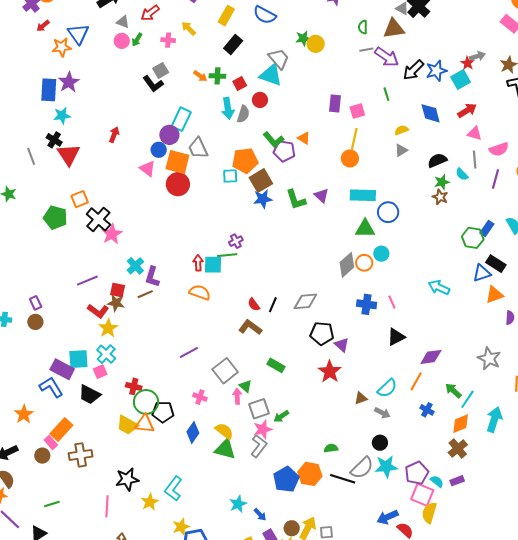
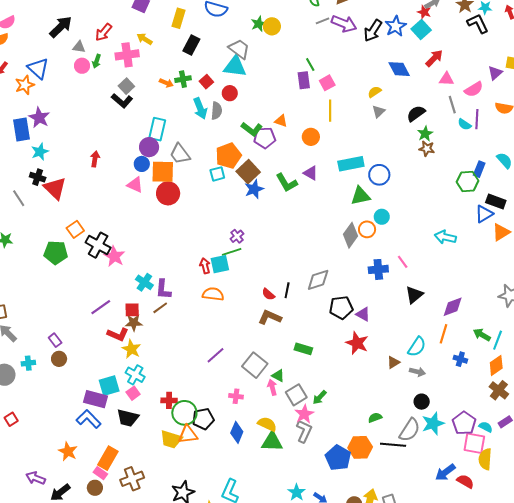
pink cross: (168, 40) -> (127, 55), size x1.6
green line: (386, 94) -> (310, 64), moved
orange circle: (350, 158) -> (311, 137), moved
cyan semicircle: (462, 174) -> (464, 124), moved

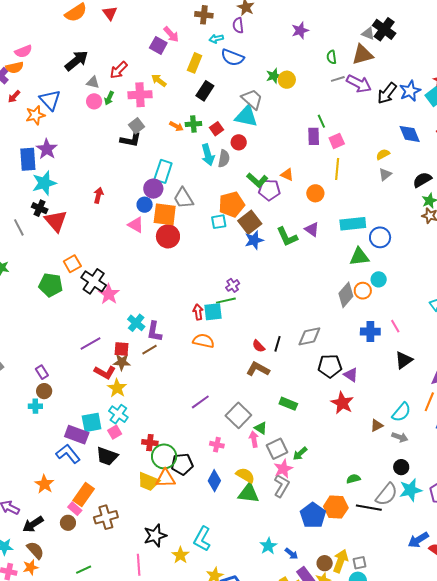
black L-shape: (122, 101) -> (131, 140), turned -35
cyan star: (40, 152) -> (44, 183), size x1.4
cyan cross: (28, 363) -> (35, 406), moved

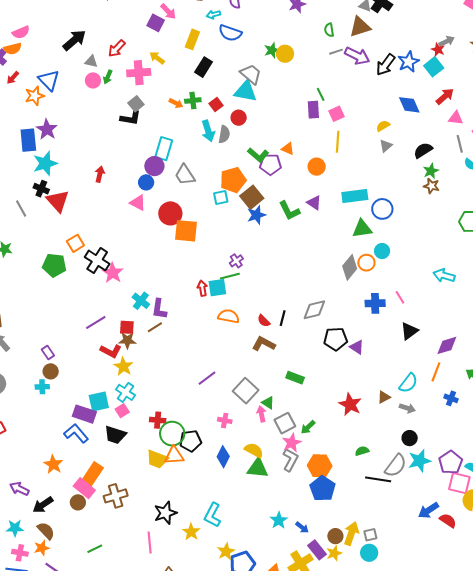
orange square: (165, 214) -> (186, 231), moved
orange semicircle: (203, 341) -> (229, 316), moved
red star: (342, 403) -> (350, 404), moved
orange hexagon: (336, 507) -> (320, 466), moved
pink rectangle: (75, 509) -> (84, 488), size x1.5

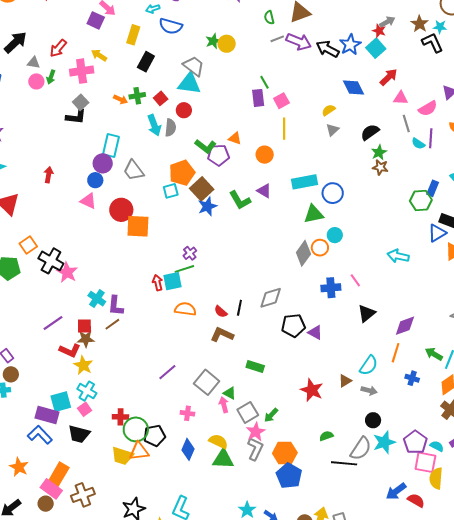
black arrow: (386, 65) -> (328, 49), turned 85

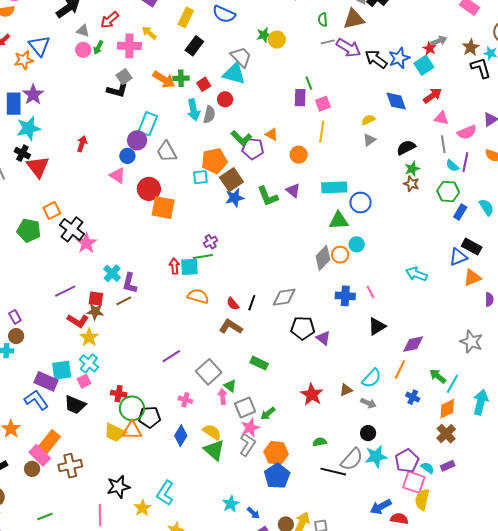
orange arrow: (121, 99) -> (164, 79), size x1.6
green hexagon: (421, 201) -> (448, 191), moved
green triangle: (223, 459) -> (214, 450), turned 30
red semicircle: (416, 500) -> (399, 519), turned -30

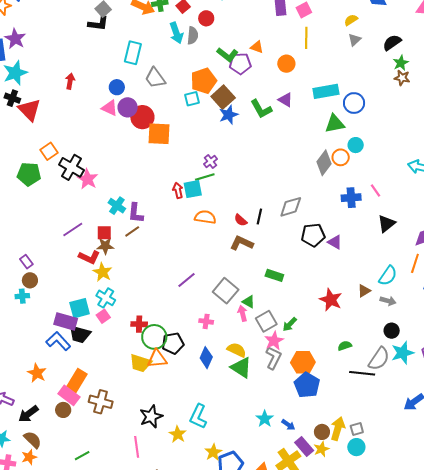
purple circle: (137, 140) -> (128, 107), moved
black trapezoid: (75, 405) -> (80, 334), moved
brown cross: (70, 466) -> (101, 402), turned 35

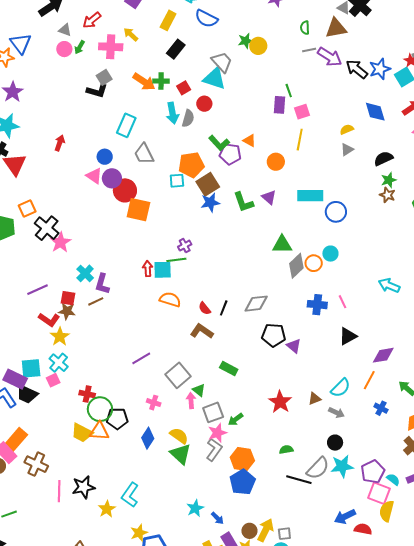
green triangle: (335, 124) -> (282, 245), moved
pink line: (137, 447) -> (59, 491), moved

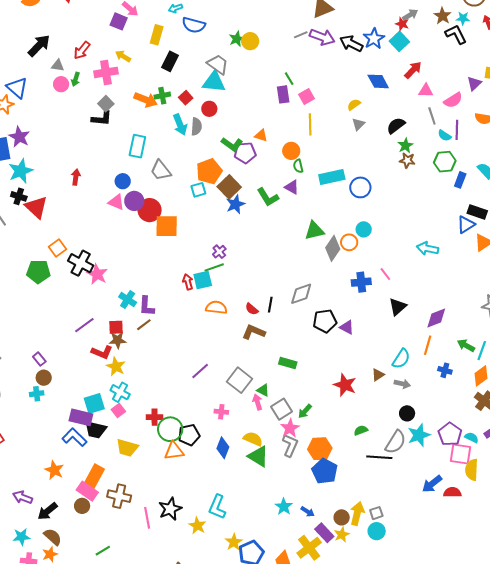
green semicircle: (305, 28) -> (298, 166), moved
yellow trapezoid: (82, 433) -> (127, 448), moved

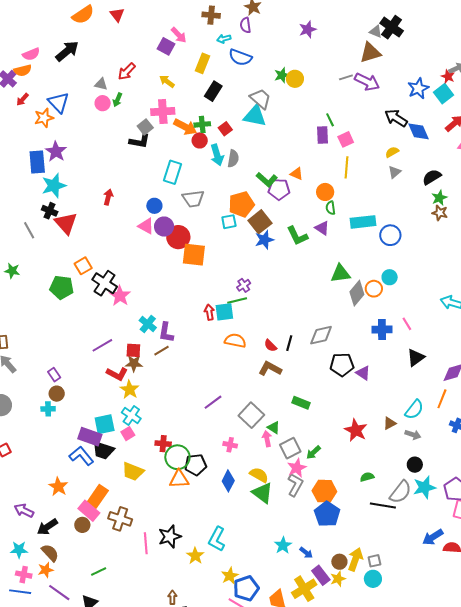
black arrow: (351, 43) -> (396, 118), moved
black arrow: (39, 46) -> (67, 51), moved
pink cross: (106, 72) -> (163, 111), moved
red circle: (209, 109) -> (200, 140), moved
gray trapezoid: (161, 170) -> (193, 199), turned -65

